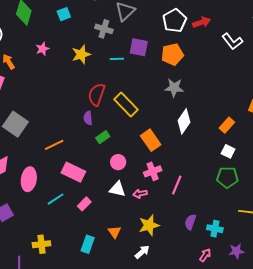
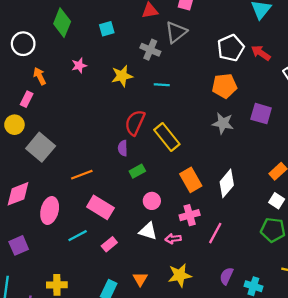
red arrow: (202, 22) -> (261, 53), turned -132
purple square: (139, 47) -> (261, 114), moved
white diamond: (184, 121) -> (227, 183), moved

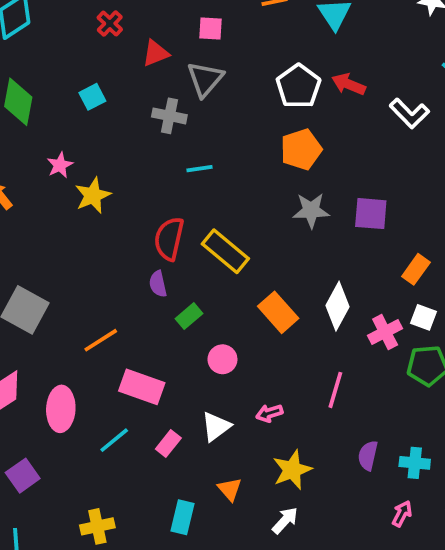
yellow star: (122, 76) -> (93, 195), moved
purple square: (261, 114) -> (371, 214), moved
pink cross: (190, 215) -> (385, 332), moved
white triangle: (148, 231) -> (216, 427), moved, turned -42

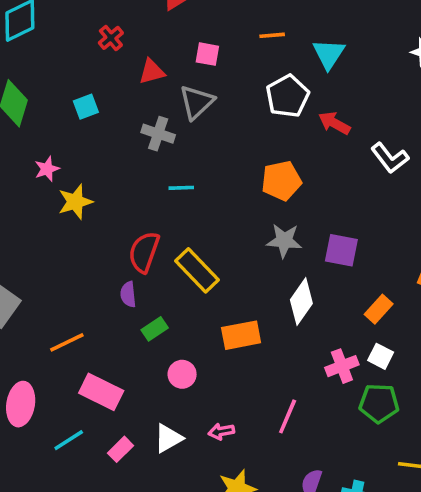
white pentagon: (298, 86) -> (288, 96), moved
white diamond: (337, 306) -> (301, 302), moved
orange rectangle: (278, 312) -> (241, 335), turned -66

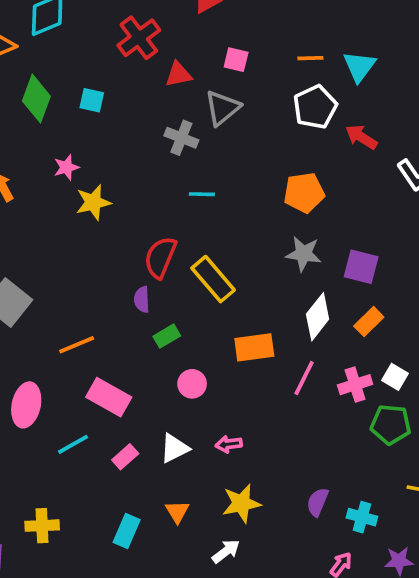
orange line: (272, 35) -> (310, 58), moved
red cross: (111, 38) -> (139, 38), size x1.6
cyan square: (86, 107) -> (92, 100), moved, turned 30
orange rectangle: (379, 309) -> (369, 322), moved
pink line: (288, 416) -> (304, 378), moved

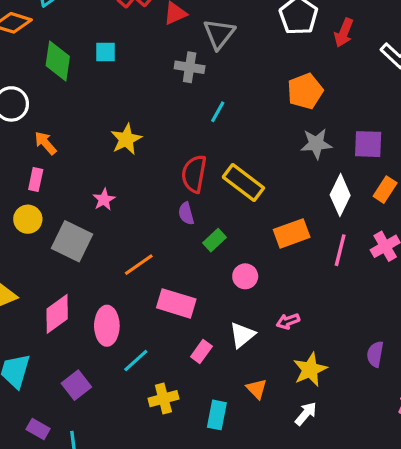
red arrow: (361, 137) -> (344, 33), turned -88
pink star: (66, 167) -> (104, 200), moved
cyan line: (202, 194) -> (218, 112), turned -50
cyan line: (73, 444) -> (136, 360), moved
yellow cross: (42, 526) -> (163, 399), moved

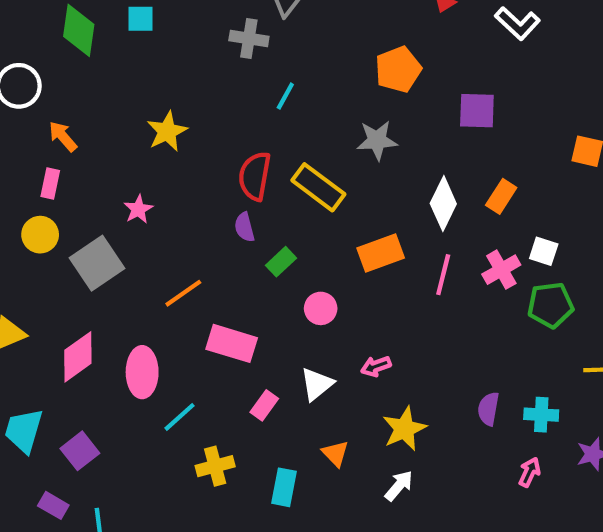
gray star: (316, 144) -> (377, 140), moved
purple square: (368, 144) -> (477, 111), moved
gray square: (72, 241) -> (97, 263), turned 30
purple square: (76, 385) -> (80, 451), moved

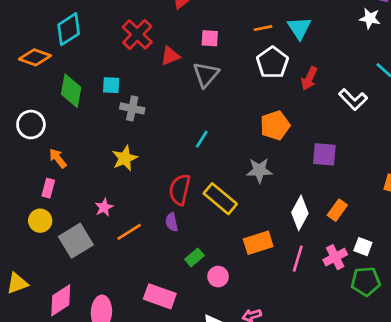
gray cross: (249, 39) -> (132, 108), moved
green rectangle: (281, 262) -> (194, 257), moved
orange line: (183, 293) -> (129, 232), moved

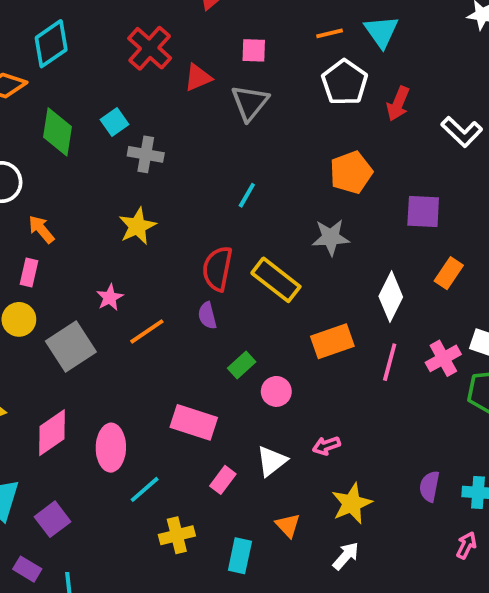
cyan square: (111, 85) -> (114, 122), turned -36
orange rectangle: (337, 210) -> (449, 273), moved

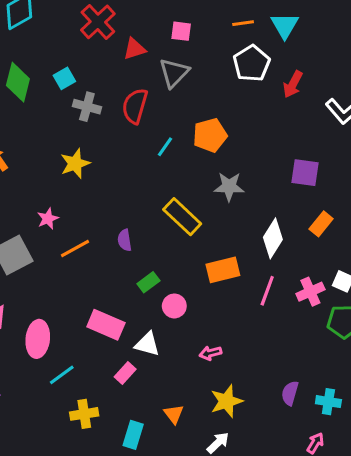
orange pentagon: (351, 172) -> (210, 135), moved
red semicircle: (217, 269) -> (135, 106), moved
white triangle: (272, 461) -> (147, 344), moved, turned 48

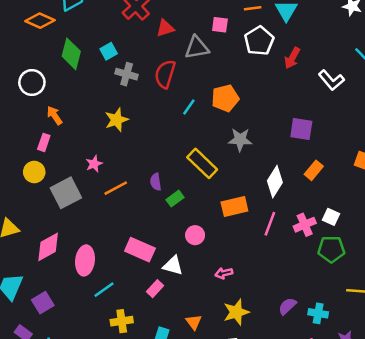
pink square: (181, 31) -> (220, 25), moved
gray triangle: (174, 73) -> (197, 48), turned 35
green rectangle: (148, 282) -> (175, 199), moved
purple semicircle: (290, 393) -> (287, 306), turned 30

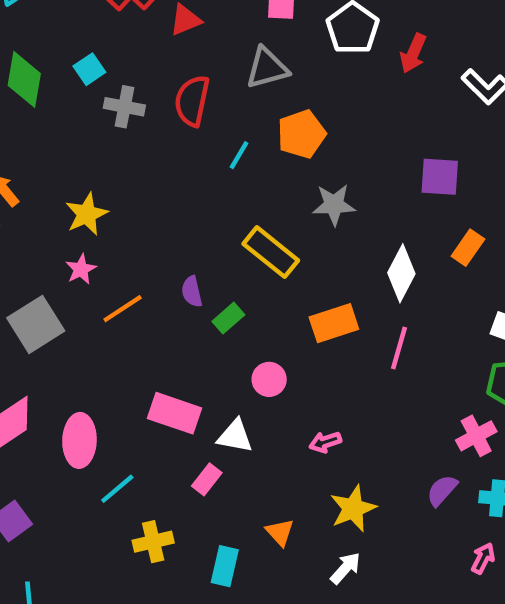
gray triangle: (197, 48) -> (267, 68), moved
yellow star: (116, 120) -> (87, 214), moved
pink cross: (305, 225) -> (476, 436), moved

